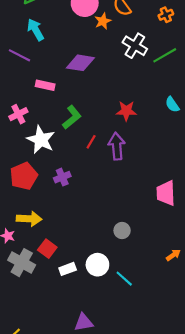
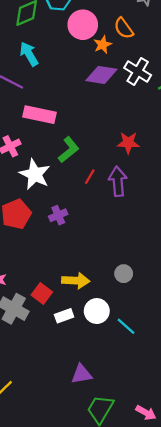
purple diamond: (80, 63) -> (101, 75), moved
pink rectangle: (45, 85) -> (39, 115), size x1.5
yellow arrow: (29, 219) -> (76, 281), moved

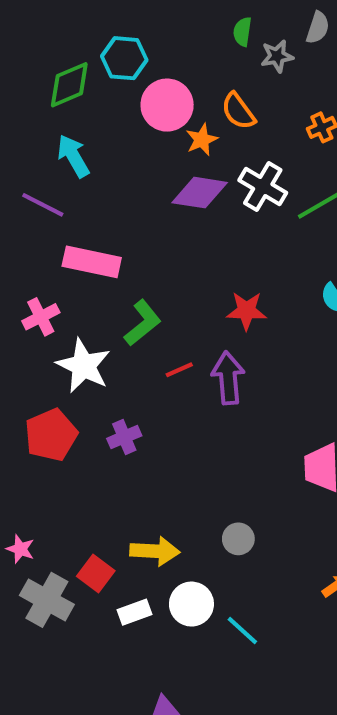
red line: (90, 177) -> (179, 370), turned 35

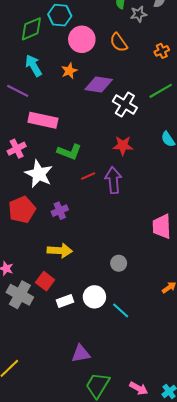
orange star: (202, 140) -> (69, 71), moved
white cross: (263, 186) -> (125, 104), moved
green L-shape: (143, 323) -> (69, 152), turned 60
yellow arrow: (155, 551) -> (60, 251), moved

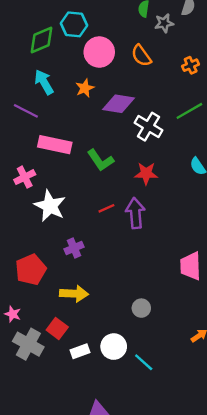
green L-shape: (69, 152) -> (100, 160), moved, turned 35
red pentagon: (22, 210) -> (31, 270), moved

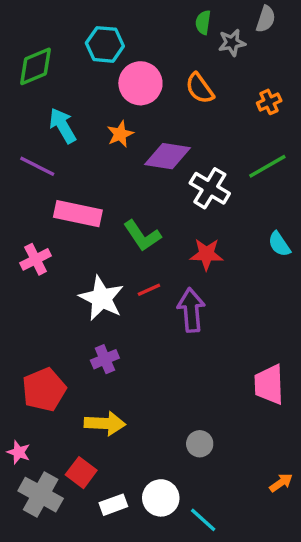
green diamond: (42, 40) -> (36, 66), moved
white star: (50, 206) -> (102, 298), moved
red line: (106, 208) -> (149, 290), moved

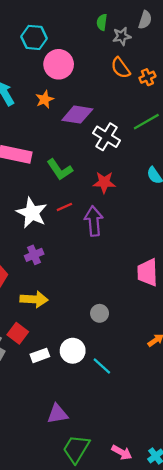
orange semicircle: (200, 88) -> (121, 68), moved

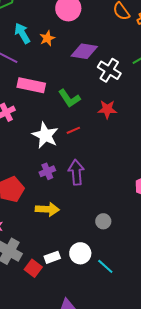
orange star: (45, 99) -> (47, 38), moved
purple arrow: (94, 221) -> (76, 172), moved
red square: (18, 333) -> (33, 268), moved

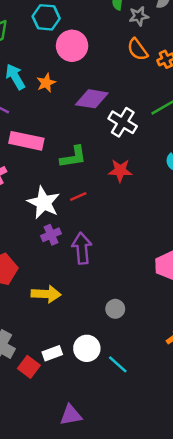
green L-shape: (69, 98) -> (73, 157), turned -65
purple cross: (47, 171) -> (51, 235), moved

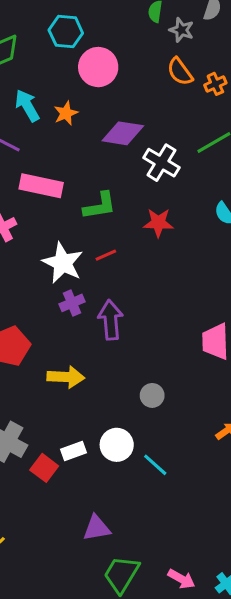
gray star: (139, 16) -> (181, 30), turned 30

